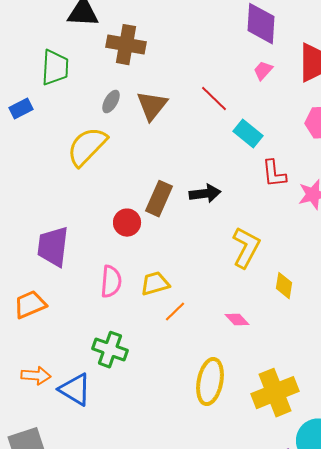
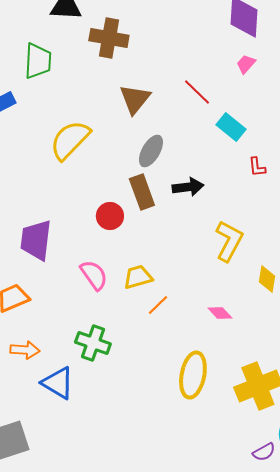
gray ellipse: (111, 102) -> (151, 151), moved, size x1.4
red L-shape: (274, 174) -> (257, 167), size x0.7
brown rectangle: (159, 199) -> (142, 192), turned -44
pink semicircle: (111, 282) -> (94, 275), turned -40
orange arrow: (36, 376) -> (25, 350), moved

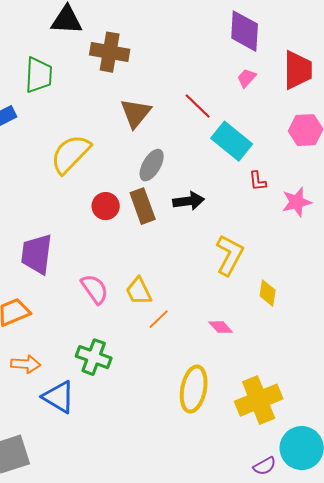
cyan rectangle: (231, 127) -> (232, 141), size x1.4
red circle: (110, 216) -> (106, 206), moved
yellow trapezoid: (138, 277) -> (139, 291), turned -100

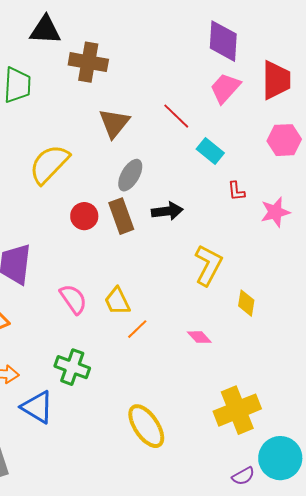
pink trapezoid: (247, 78) -> (225, 88), size x1.6
cyan rectangle: (232, 141) -> (210, 151), size x0.7
yellow ellipse: (194, 389) -> (146, 426), moved, turned -45

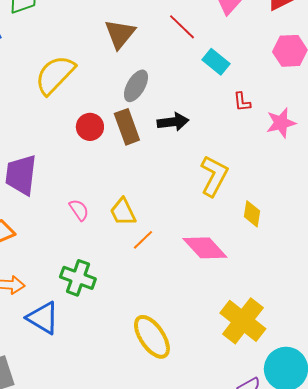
pink semicircle: (73, 299) -> (79, 210), size x0.7
pink diamond: (199, 337) -> (205, 248), size x1.8
yellow cross: (237, 410) -> (243, 321), turned -30

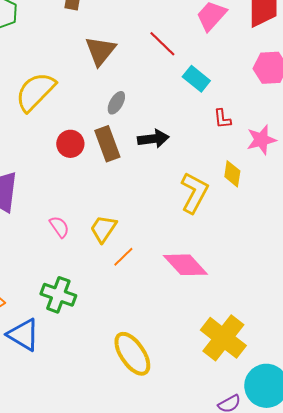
gray ellipse: (136, 86) -> (116, 103), size x0.7
yellow trapezoid: (123, 212) -> (103, 229), turned 60
yellow diamond: (252, 214) -> (232, 174), moved

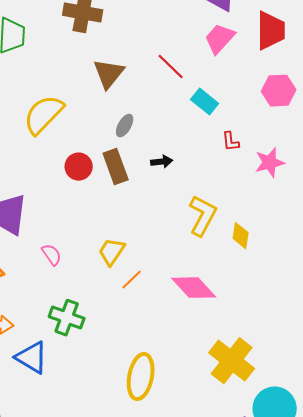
black arrow: (153, 139) -> (162, 162), size x0.7
yellow diamond: (232, 174) -> (241, 236), moved
pink semicircle: (59, 227) -> (52, 255), moved
yellow ellipse: (132, 354) -> (141, 377), turned 45

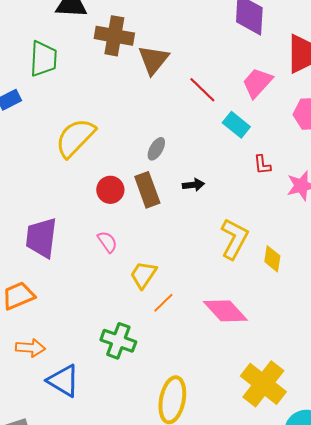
pink trapezoid: (220, 39) -> (257, 83), moved
brown triangle: (109, 74) -> (153, 60), moved
pink semicircle: (52, 255) -> (107, 242), moved
green cross: (67, 318) -> (118, 341), moved

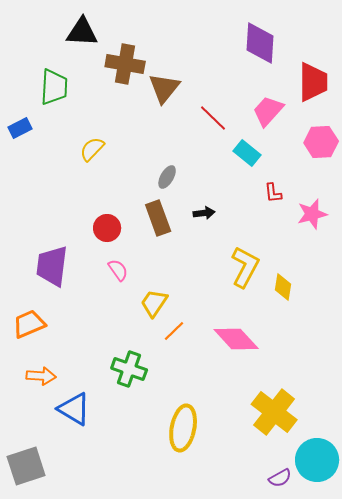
yellow semicircle: (75, 138) -> (92, 149), moved, size x0.6
red circle: (110, 190) -> (107, 228), moved

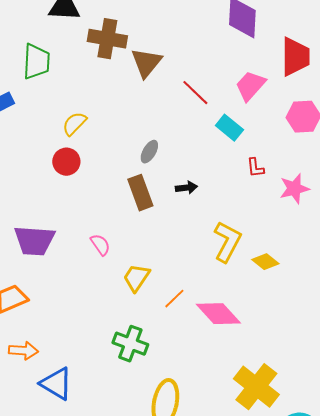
red circle: (107, 228) -> (66, 162), moved
purple trapezoid: (52, 266) -> (34, 241), turned -93
yellow diamond: (283, 287) -> (265, 262), turned -60
orange line: (174, 331) -> (174, 299), moved
green cross: (129, 369) -> (130, 344), moved

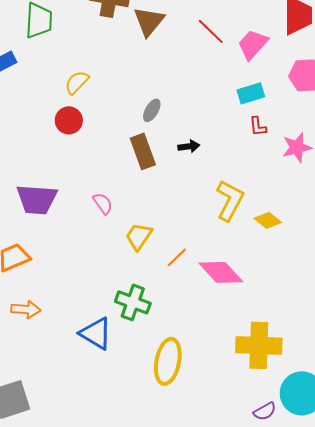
red line: (195, 93) -> (211, 31), moved
cyan rectangle: (229, 128) -> (251, 93), moved, turned -56
blue triangle: (56, 384) -> (96, 333), moved
yellow cross: (256, 387) -> (259, 345), turned -36

